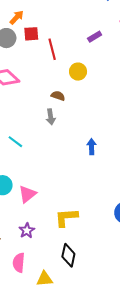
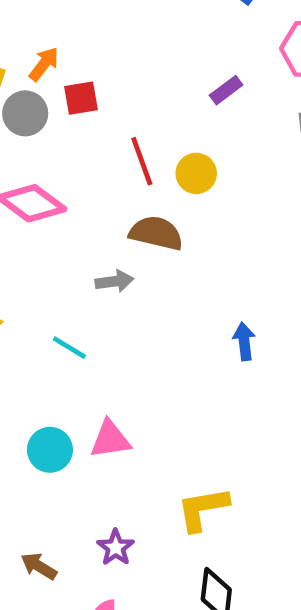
red line: (52, 49) -> (142, 161), moved
brown semicircle: (58, 96) -> (156, 233), size x1.6
gray arrow: (51, 117) -> (114, 281), moved, turned -84
pink triangle: (27, 194) -> (110, 439), moved, turned 36

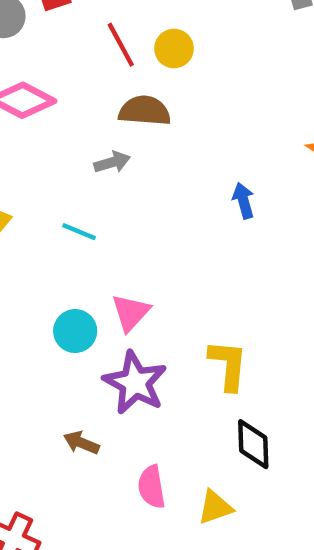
pink triangle: (110, 439) -> (131, 313), turned -30
yellow L-shape: (203, 509) -> (228, 365), turned 114
purple star: (116, 548) -> (135, 383), moved, size x1.8

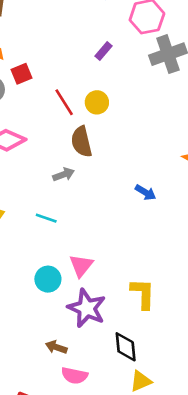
brown semicircle: (145, 111) -> (81, 142), turned -104
blue arrow: (243, 201) -> (146, 193), turned 140
black diamond: (253, 444) -> (126, 347), moved
pink semicircle: (152, 487) -> (74, 376), moved, turned -65

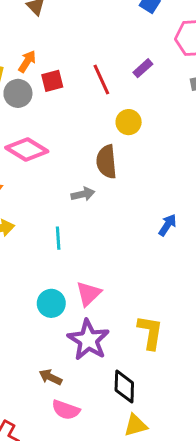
red line: (64, 102) -> (101, 79), moved
blue arrow: (146, 193) -> (168, 225), turned -95
cyan line: (46, 218) -> (58, 238), turned 60

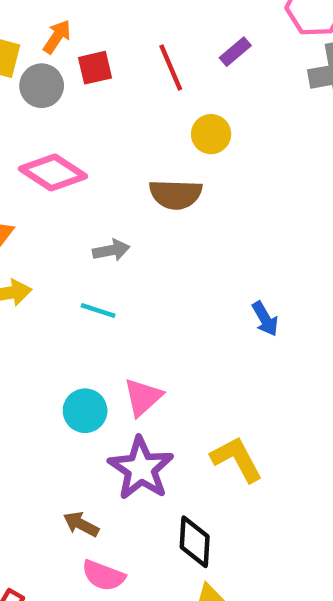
brown semicircle: (107, 162) -> (176, 194), turned -84
gray arrow: (83, 194) -> (111, 250), moved
blue arrow: (168, 225) -> (265, 319), moved, turned 115
cyan line: (58, 238) -> (98, 310), turned -70
yellow L-shape: (150, 332) -> (237, 459), turned -39

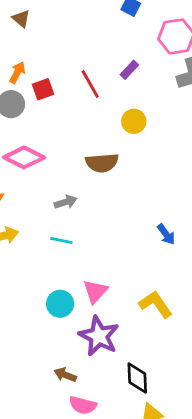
yellow circle: (211, 134) -> (134, 121), moved
yellow L-shape: (237, 459) -> (156, 304), moved

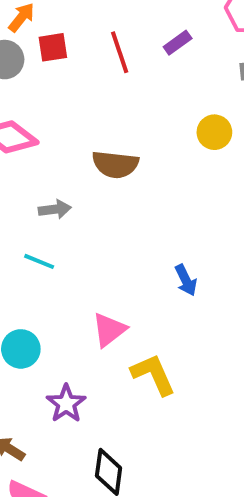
yellow circle: (134, 121) -> (214, 132), moved
pink triangle: (95, 291) -> (109, 330), moved
purple star: (99, 336) -> (66, 404), size x0.7

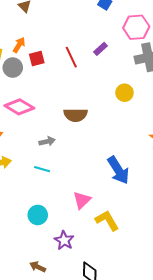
blue arrow: (186, 280) -> (118, 170), size x1.8

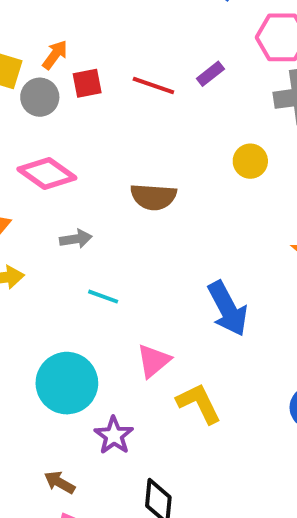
red line: (71, 57) -> (153, 86), turned -50
gray arrow: (47, 141) -> (76, 239), moved
cyan line: (42, 169) -> (103, 297), moved
cyan circle: (38, 215) -> (67, 383), size x1.6

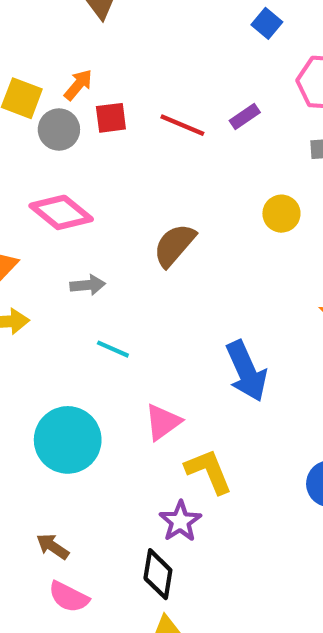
brown semicircle: (153, 197) -> (174, 245), turned 123
purple star: (114, 435) -> (180, 521), moved

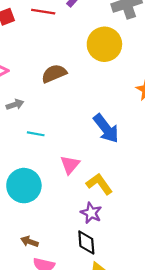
yellow circle: (281, 214) -> (104, 44), size x1.8
brown semicircle: (174, 245) -> (54, 73), turned 40

